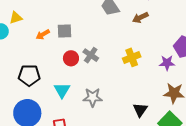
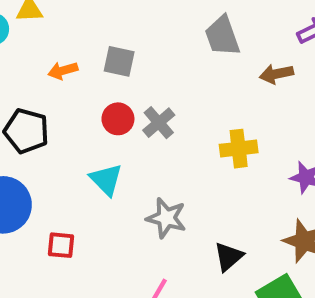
orange arrow: (43, 35) -> (63, 71), moved
cyan triangle: (62, 90) -> (106, 179), moved, turned -30
gray star: (93, 97) -> (166, 218), moved

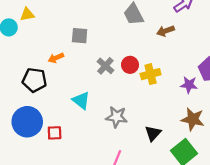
orange arrow: (63, 71) -> (56, 58), moved
red circle: (118, 119) -> (130, 65), moved
red square: (61, 245) -> (55, 133), moved

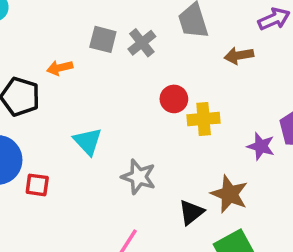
gray cross: (105, 66) -> (142, 43), moved
brown star: (193, 119) -> (229, 194), moved

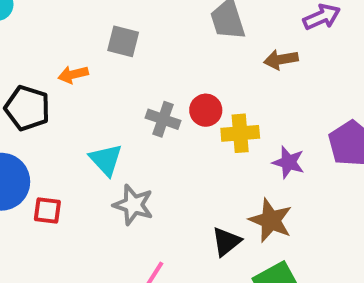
gray cross: (142, 43) -> (163, 119), moved, turned -32
purple star: (261, 146) -> (288, 162), moved
gray star: (139, 177) -> (133, 205), moved

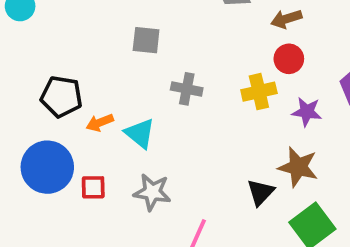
gray square: (123, 41) -> (146, 40), moved
orange arrow: (73, 74) -> (100, 123), moved
red circle: (206, 110) -> (289, 59), moved
gray star: (133, 205) -> (152, 192), moved

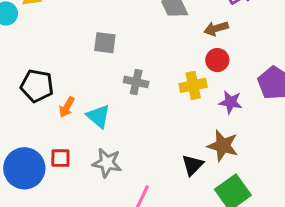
orange arrow: (100, 123) -> (67, 107), turned -40
blue circle: (47, 167) -> (24, 168), moved

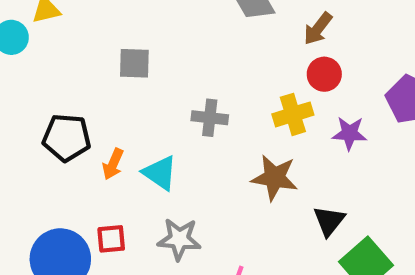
brown arrow: (216, 28) -> (318, 29), turned -30
gray square: (105, 43) -> (134, 63), moved
brown star: (223, 146) -> (275, 178), moved
black triangle: (193, 165) -> (329, 221), moved

